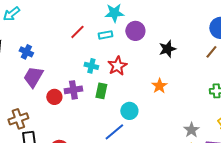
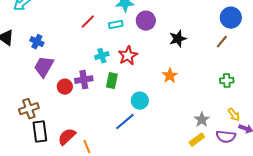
cyan cross: (91, 66) -> (102, 56), turned -32

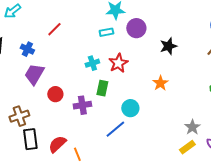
red line: (88, 22) -> (54, 29), moved
purple cross: (84, 80) -> (82, 105), moved

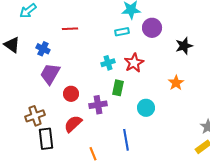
red line: (54, 29) -> (70, 29), turned 42
blue line: (115, 129) -> (126, 140), moved, turned -60
red semicircle: (57, 144) -> (73, 124), moved

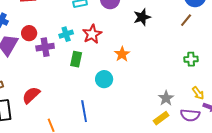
orange star: (176, 83) -> (122, 54), moved
red circle: (71, 94) -> (29, 33), moved
purple cross: (98, 105) -> (45, 47), moved

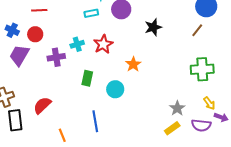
red circle: (29, 33) -> (35, 34), moved
green rectangle: (76, 59) -> (87, 78), moved
green cross: (191, 59) -> (202, 69), size x1.6

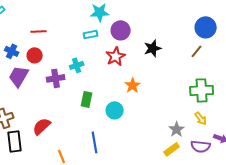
red star: (103, 44) -> (116, 56), moved
yellow arrow: (209, 103) -> (201, 118), moved

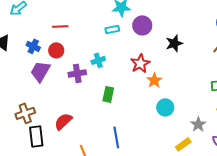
red star: (116, 56) -> (140, 63), moved
cyan circle: (115, 110) -> (165, 107), moved
yellow rectangle: (172, 149) -> (183, 144), moved

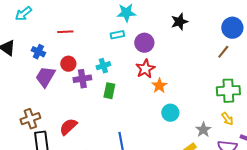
purple circle: (142, 25) -> (144, 43), moved
black star: (174, 43) -> (179, 22), moved
red circle: (56, 50) -> (68, 64), moved
green rectangle: (108, 94) -> (109, 91), moved

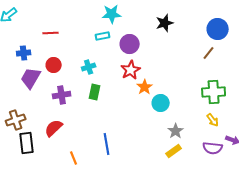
blue cross: (38, 52) -> (24, 53), turned -32
purple cross: (82, 79) -> (62, 95), moved
cyan circle: (170, 113) -> (161, 103), moved
gray star: (203, 130) -> (176, 131), moved

